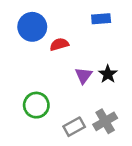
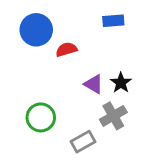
purple triangle: (84, 75) -> (94, 84), turned -36
gray cross: (105, 121) -> (113, 116), moved

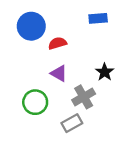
purple triangle: (94, 84) -> (59, 73), moved
gray cross: (113, 116) -> (84, 97), moved

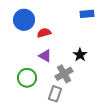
blue rectangle: (98, 18) -> (87, 14), moved
gray rectangle: (72, 123) -> (55, 94), turned -42

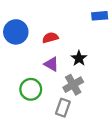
blue circle: (24, 20) -> (16, 32), moved
black star: (80, 55) -> (79, 58), moved

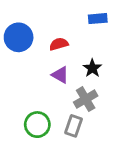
blue rectangle: (100, 16) -> (98, 19), moved
green circle: (31, 89) -> (37, 125), moved

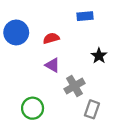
black star: (92, 68) -> (99, 56), moved
gray rectangle: (74, 126) -> (92, 109), moved

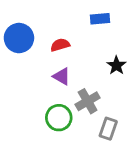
green circle: (33, 108) -> (59, 118), moved

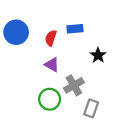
blue rectangle: (100, 19) -> (75, 29), moved
red semicircle: (60, 45) -> (51, 38), turned -56

